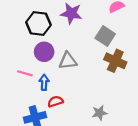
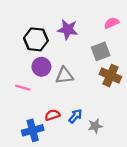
gray square: (105, 36) -> (101, 51), turned 36
blue arrow: (44, 82) -> (75, 116), moved, turned 40

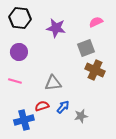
black hexagon: (36, 39) -> (20, 18), moved
purple circle: (41, 67) -> (19, 52), moved
gray triangle: (64, 76) -> (53, 83), moved

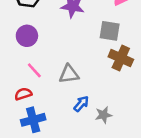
gray square: (86, 48) -> (110, 31), turned 30
pink line: (15, 81) -> (34, 70), moved, turned 32
red semicircle: (42, 106) -> (23, 94), moved

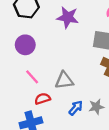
red semicircle: (23, 94) -> (42, 99), moved
gray star: (104, 115) -> (96, 107), moved

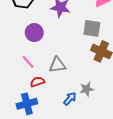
purple circle: (25, 45) -> (34, 33), moved
blue arrow: (76, 108) -> (70, 99), moved

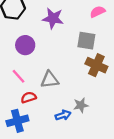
blue arrow: (70, 99) -> (63, 115), turned 32

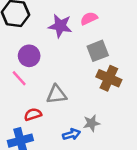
pink semicircle: (98, 12) -> (89, 18), moved
gray square: (86, 41) -> (98, 51), turned -30
pink line: (19, 76) -> (19, 78), moved

